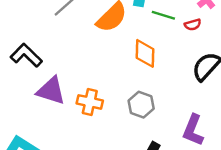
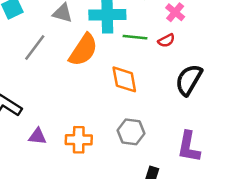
purple triangle: (51, 91) -> (37, 136), size x0.6

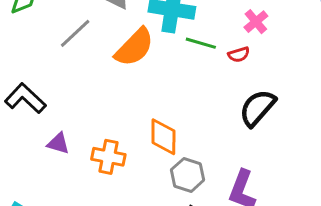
orange diamond: (124, 79) -> (163, 137), moved
gray hexagon: (131, 132) -> (188, 175), moved

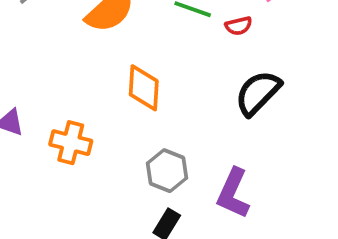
orange diamond: (163, 137) -> (144, 88), moved

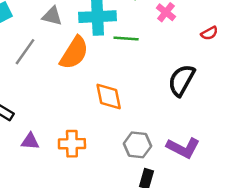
red semicircle: (239, 26) -> (209, 33), moved
purple L-shape: (233, 193) -> (183, 148), turned -72

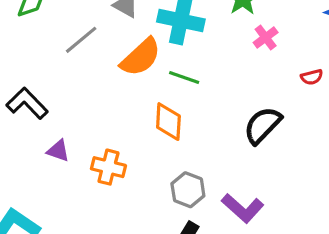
green line: (126, 39) -> (184, 78), moved

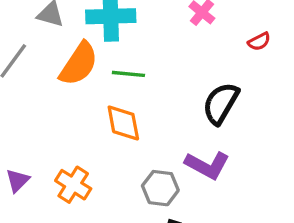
purple triangle: (58, 151) -> (18, 180), turned -50
orange cross: (108, 167) -> (73, 185), turned 32
purple L-shape: (243, 208) -> (207, 165), moved

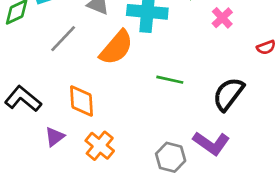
green line: (128, 74) -> (170, 80), moved
orange diamond: (123, 123) -> (82, 101), moved

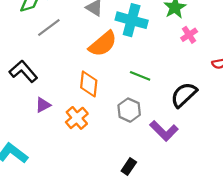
gray line: (63, 39) -> (49, 28), moved
orange diamond: (82, 101) -> (89, 84), moved
gray hexagon: (171, 157) -> (129, 110), moved

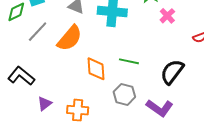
orange semicircle: (103, 44) -> (70, 38), moved
orange diamond: (89, 84) -> (96, 69), moved
orange cross: (77, 118) -> (78, 110), turned -35

